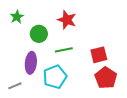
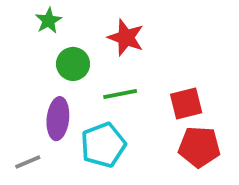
green star: (17, 17) -> (48, 21), moved
red pentagon: (106, 78) -> (199, 147), turned -30

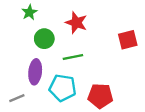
red square: (186, 104) -> (128, 40), moved
cyan pentagon: (103, 145) -> (63, 88), turned 30
red pentagon: (199, 147) -> (100, 96), moved

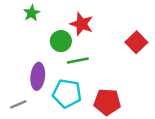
green circle: (44, 39) -> (61, 41), moved
red square: (128, 40) -> (136, 42), turned -30

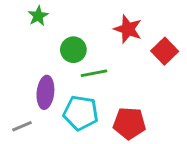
red star: (82, 24) -> (128, 29), moved

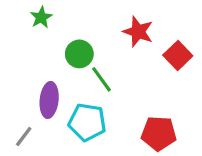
green line: (94, 73) -> (102, 79), turned 65
red pentagon: (129, 123) -> (159, 133), moved
gray line: (22, 126) -> (24, 137), turned -30

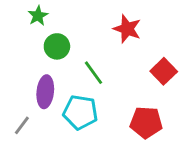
green circle: (79, 54) -> (57, 46), moved
red square: (178, 56) -> (164, 71), moved

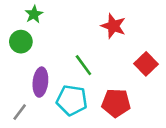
green circle: (57, 46) -> (21, 42), moved
red pentagon: (146, 122) -> (116, 103), moved

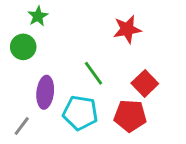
red star: (113, 26) -> (127, 29), turned -30
red square: (146, 64) -> (145, 83), moved

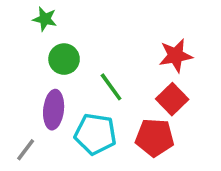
green star: (38, 16) -> (45, 19), turned -30
red star: (127, 29) -> (176, 56), moved
green circle: (23, 47) -> (64, 59), moved

